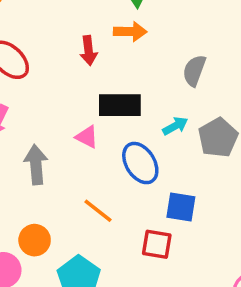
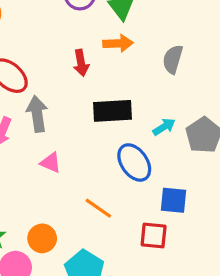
gray semicircle: (194, 71) -> (173, 59), moved
pink triangle: (87, 137) -> (51, 163), moved
gray arrow: (36, 165) -> (37, 114), moved

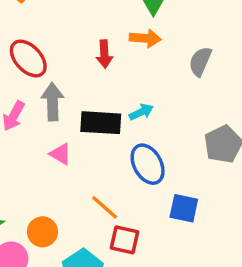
black rectangle: (112, 111) -> (101, 123), moved
cyan arrow: (164, 127) -> (141, 112), moved
red square: (154, 236) -> (125, 240), moved

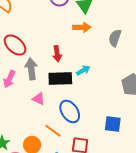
red arrow: (104, 54) -> (57, 54), moved
blue ellipse: (148, 164) -> (70, 111), moved
orange line: (105, 207) -> (53, 131), moved

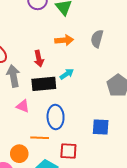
orange arrow: (82, 27) -> (64, 40), moved
blue ellipse: (70, 111) -> (56, 117), turned 35
orange line: (53, 131) -> (40, 138), turned -30

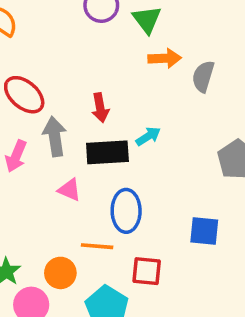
orange arrow: (64, 40) -> (165, 58), moved

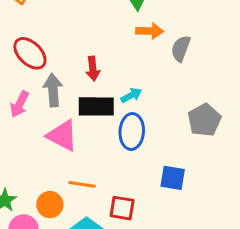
pink triangle: (69, 190) -> (62, 136), size x1.6
blue ellipse: (126, 211) -> (132, 131), moved

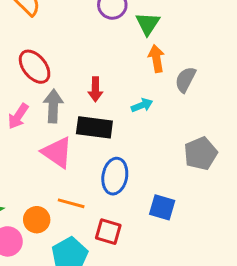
orange arrow: (150, 31) -> (156, 58), turned -108
cyan arrow: (131, 95) -> (142, 105), moved
blue ellipse: (132, 131) -> (115, 176), moved

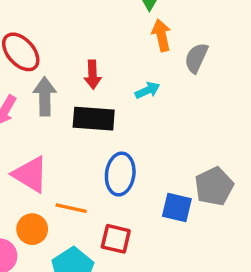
pink triangle: (57, 152) -> (30, 174), moved
gray pentagon: (201, 154) -> (214, 186), moved

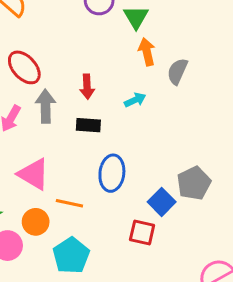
black rectangle: (94, 119) -> (88, 125), size x0.7
blue square: (177, 208) -> (162, 202), turned 32
red square: (116, 239) -> (142, 233), moved

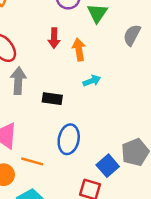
orange arrow: (147, 52) -> (79, 50), moved
gray semicircle: (177, 71) -> (132, 35), moved
red arrow: (87, 87) -> (54, 38), moved

